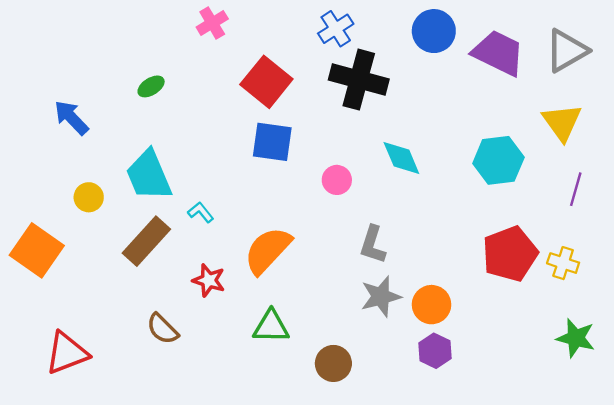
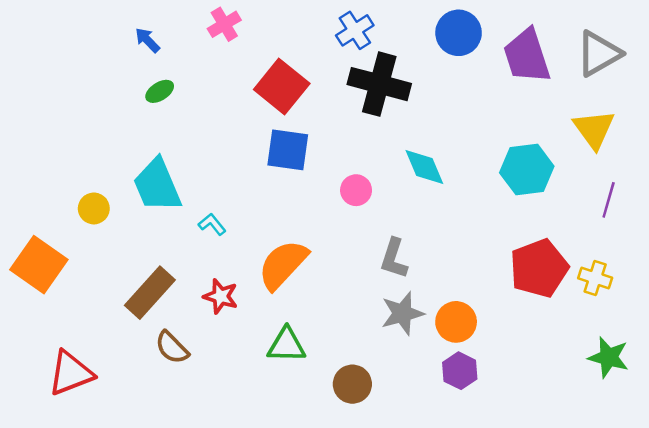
purple trapezoid: (498, 53) -> (527, 56), turned -134
blue arrow: (71, 118) -> (147, 40), moved, size x0.7
brown rectangle: (146, 241) -> (150, 293), moved

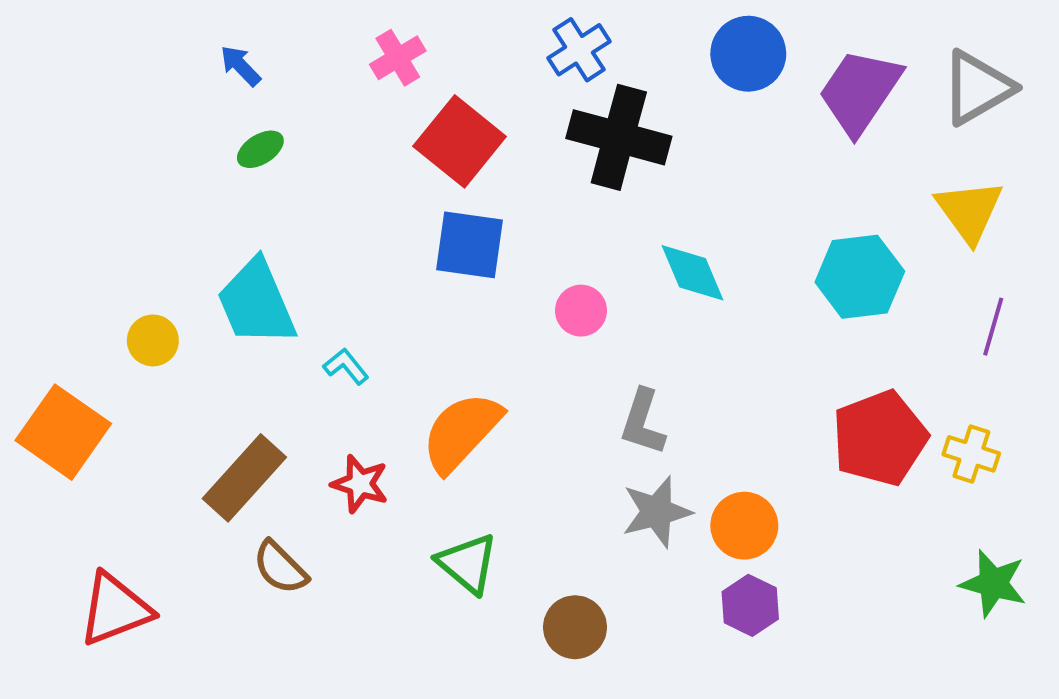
pink cross: (224, 24) -> (398, 58), moved
purple trapezoid: (527, 56) -> (860, 92), turned 52
green triangle: (287, 345) -> (467, 563), turned 39

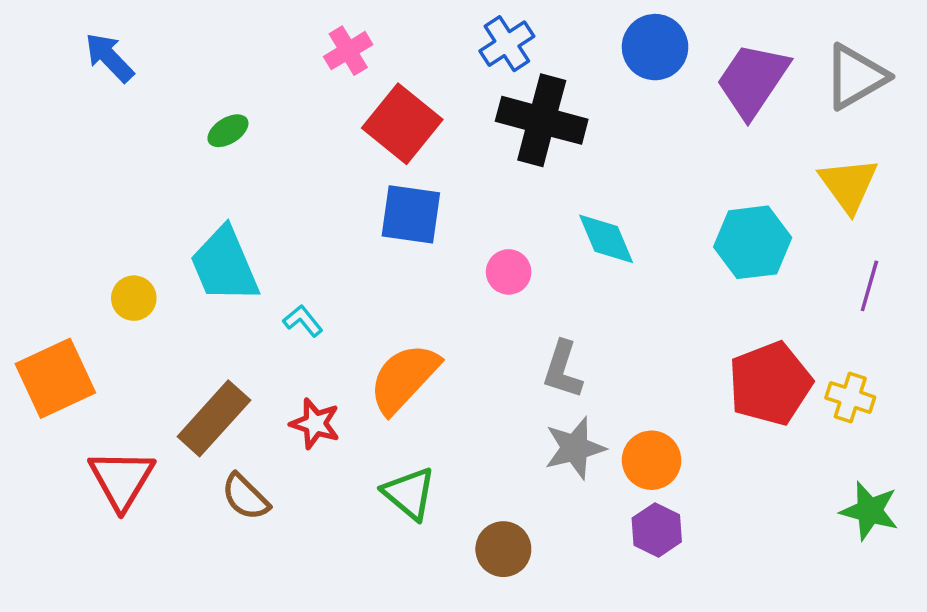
blue arrow: (240, 66) -> (109, 58), moved, size x1.4
orange square: (63, 432) -> (55, 378), turned 30
red triangle: (115, 609) -> (122, 479), moved, turned -38

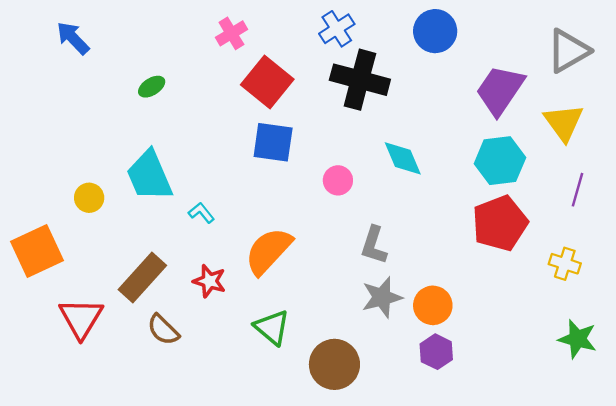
purple trapezoid: (753, 80) -> (500, 90), moved
red pentagon: (770, 384) -> (500, 223), moved
brown circle: (503, 549) -> (334, 364), size x1.4

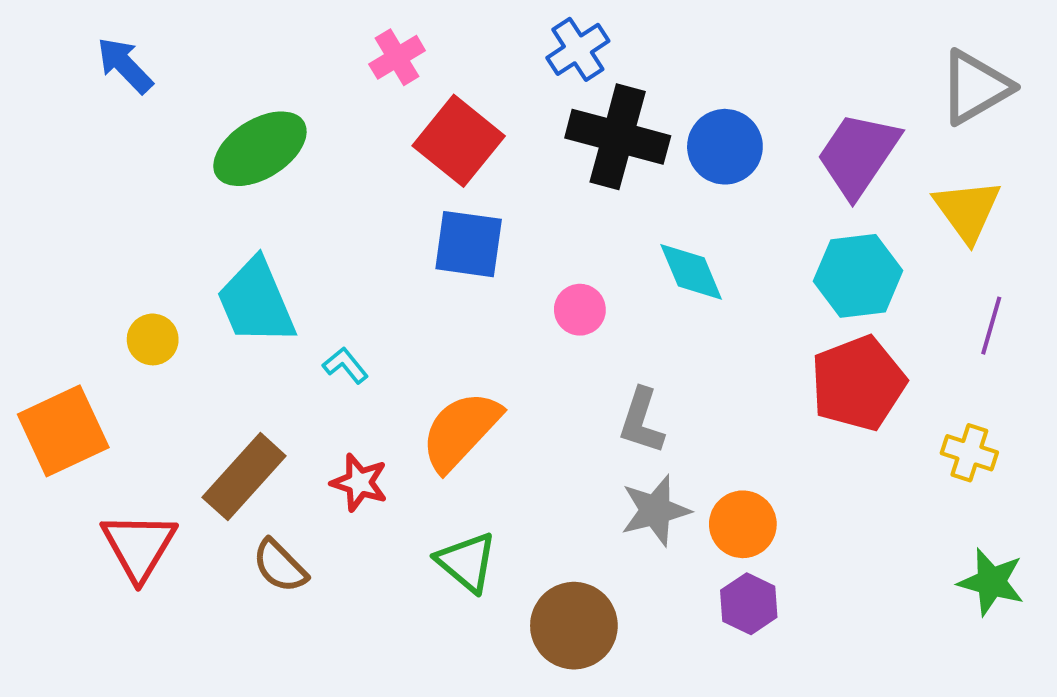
blue circle: (435, 31) -> (725, 147), moved
green ellipse: (152, 87) -> (260, 149), size x2.0

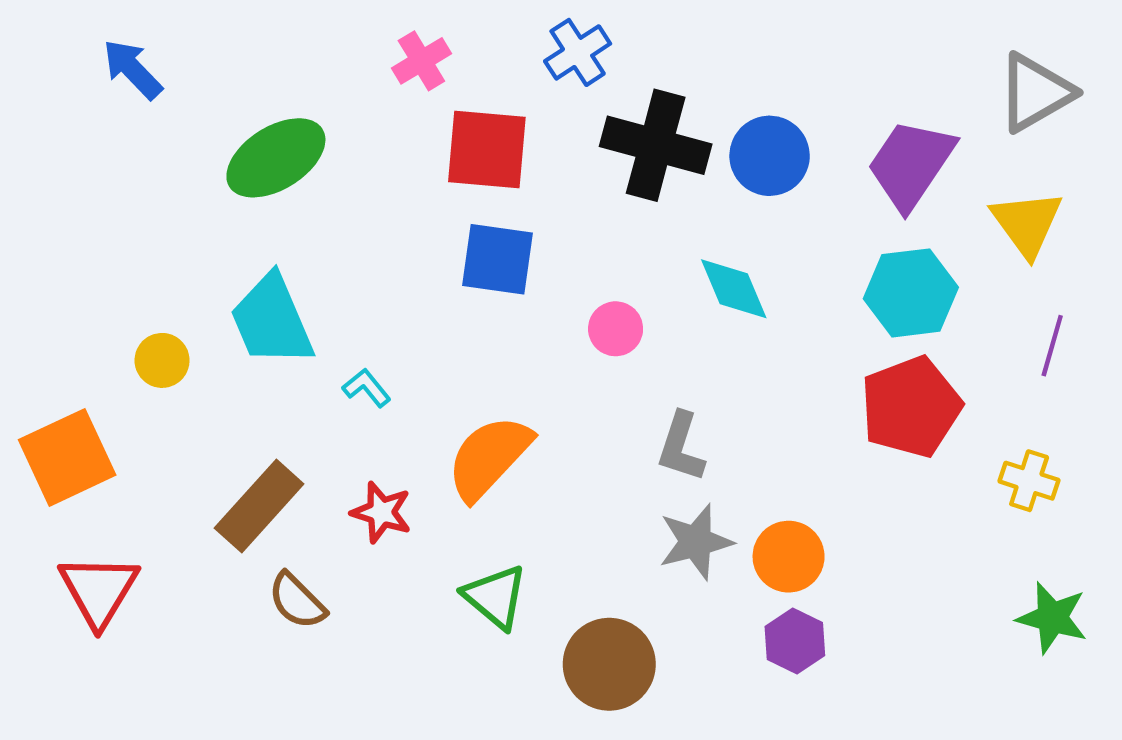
blue cross: (578, 49) -> (578, 52), moved
red square: (459, 141) -> (487, 149), turned -34
red triangle: (139, 546) -> (99, 590), moved

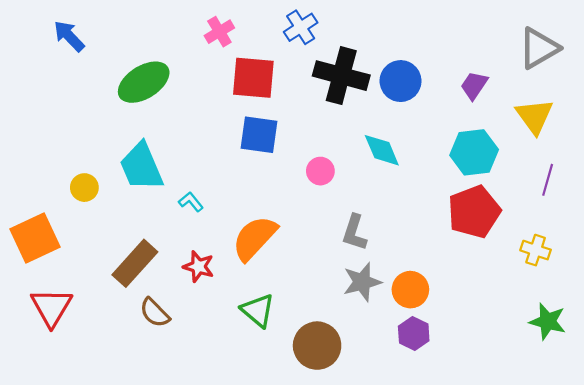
purple trapezoid: (911, 164) -> (474, 85), size x0.6

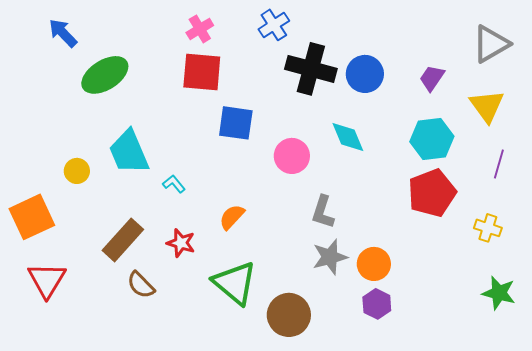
red square: (253, 78) -> (202, 72), moved
green ellipse: (144, 82) -> (105, 75), moved
pink circle: (320, 171) -> (292, 156), size x1.4
orange semicircle: (255, 238) -> (232, 217), size x0.6
green triangle: (258, 310) -> (235, 283), size x1.4

